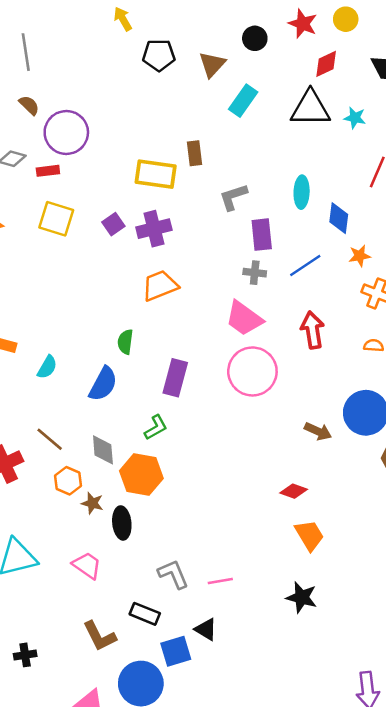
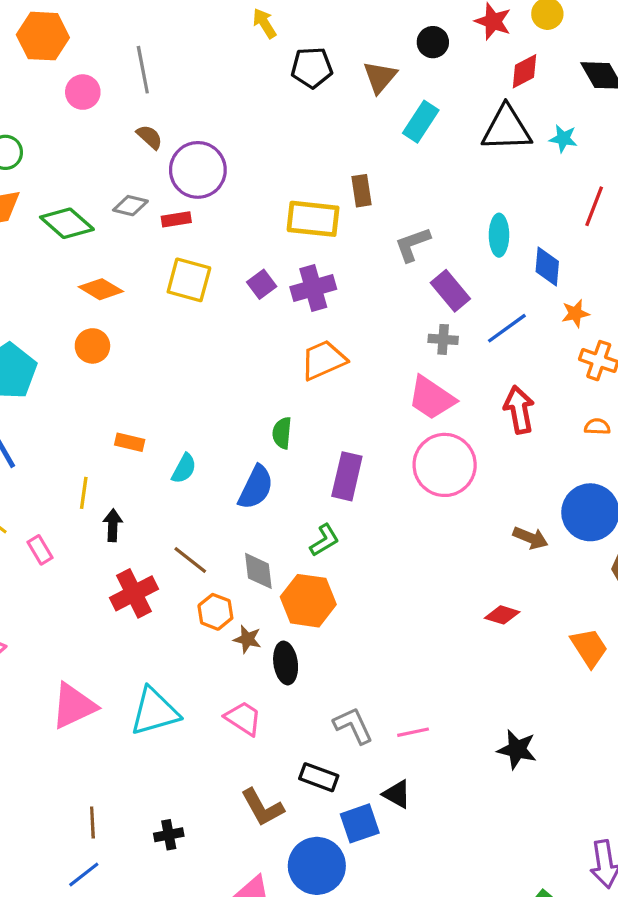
purple rectangle: (262, 235) -> (450, 291), turned -32
orange trapezoid: (309, 535) -> (589, 648), moved

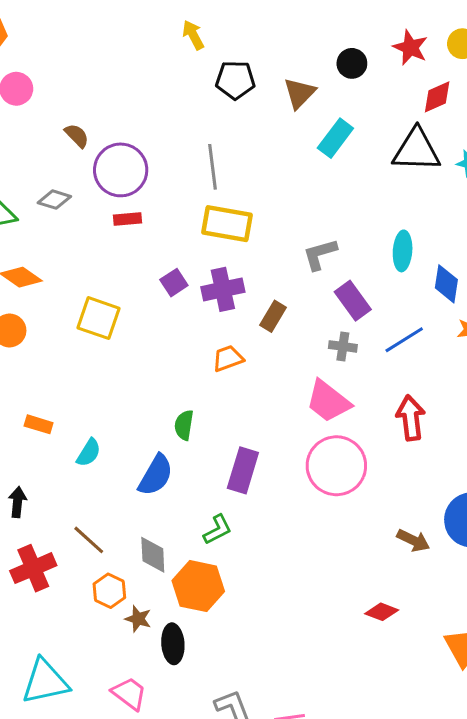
gray line: (143, 70) -> (213, 167), moved
brown rectangle: (361, 191) -> (273, 316), moved, turned 36
red rectangle: (176, 219) -> (128, 219), moved
yellow square: (189, 280) -> (98, 318), moved
orange trapezoid: (323, 360) -> (228, 358), size x0.7

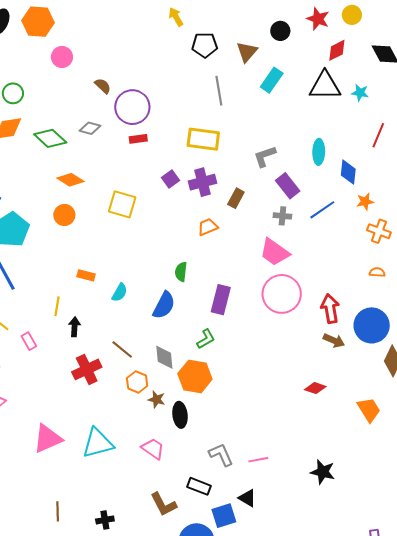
gray line: (213, 167) -> (219, 91), moved
red arrow: (411, 418) -> (330, 309), moved

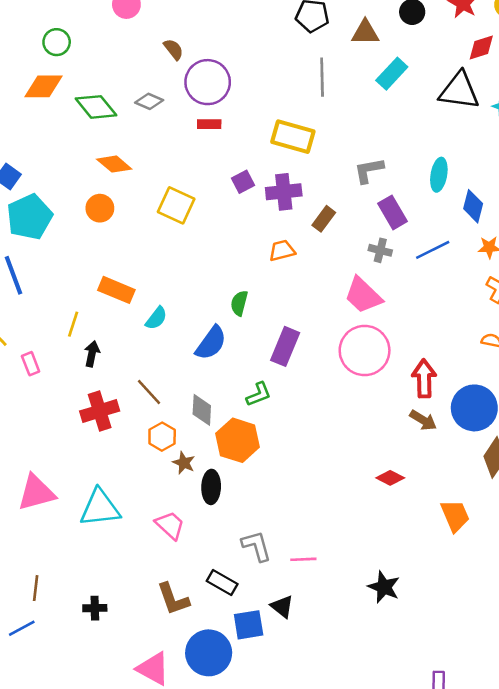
brown triangle: (247, 52) -> (365, 33), turned 40
orange rectangle: (86, 275) -> (116, 290), size x1.5

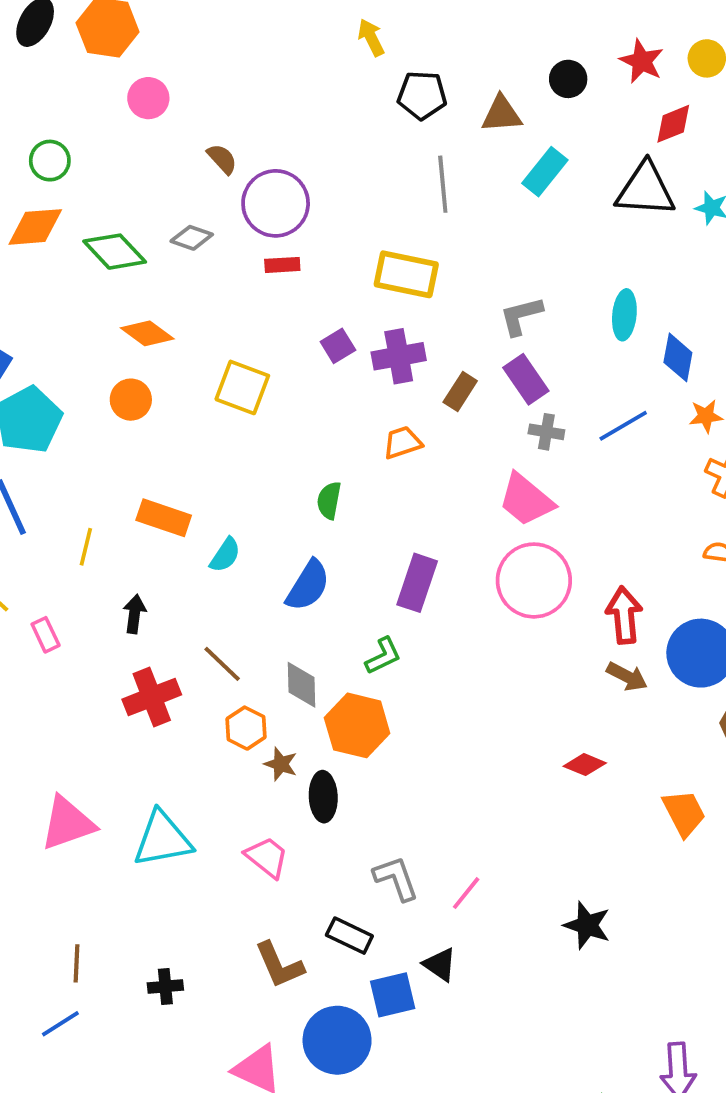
purple rectangle: (393, 212) -> (526, 379), moved
green semicircle: (239, 303) -> (329, 500), moved
yellow line: (73, 324) -> (86, 547), moved
pink line: (303, 559) -> (466, 893), turned -45

